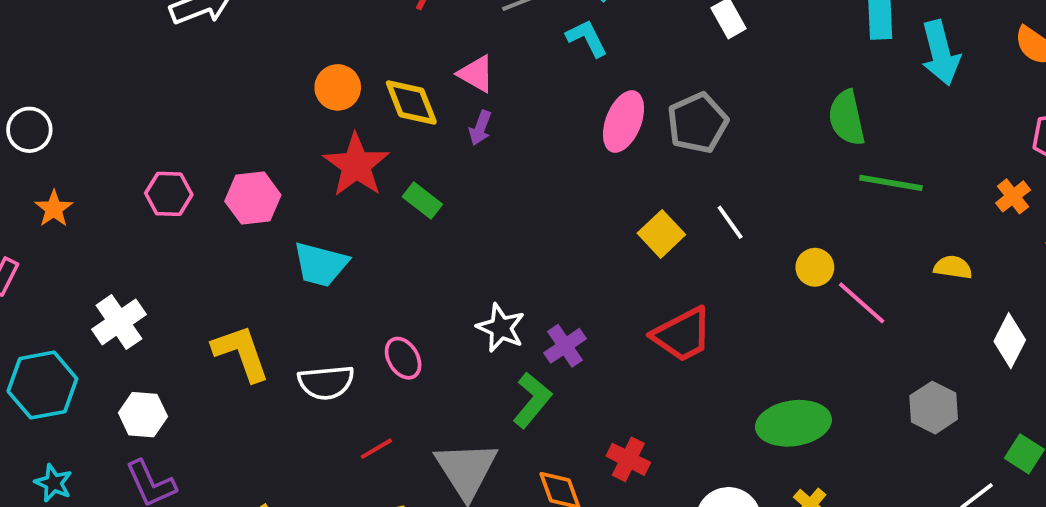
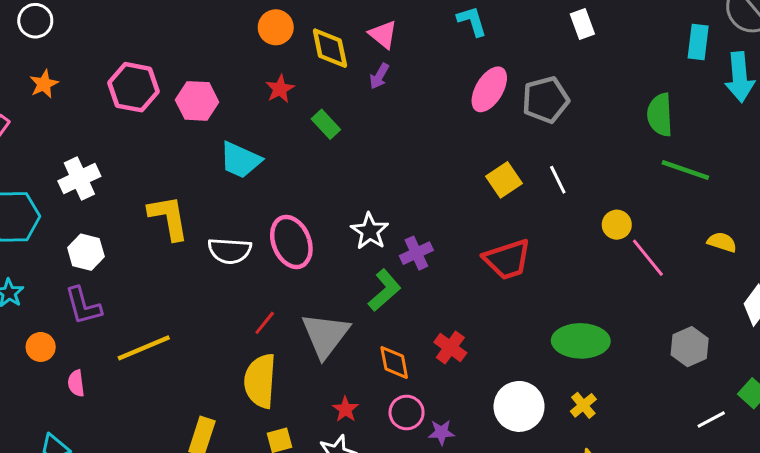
red star: (356, 165) -> (280, 89), size x0.6
pink hexagon: (169, 194) -> (133, 87), size x1.4
pink ellipse: (403, 358) -> (291, 242), size x1.6
red line: (376, 449) -> (265, 323), moved, turned -30

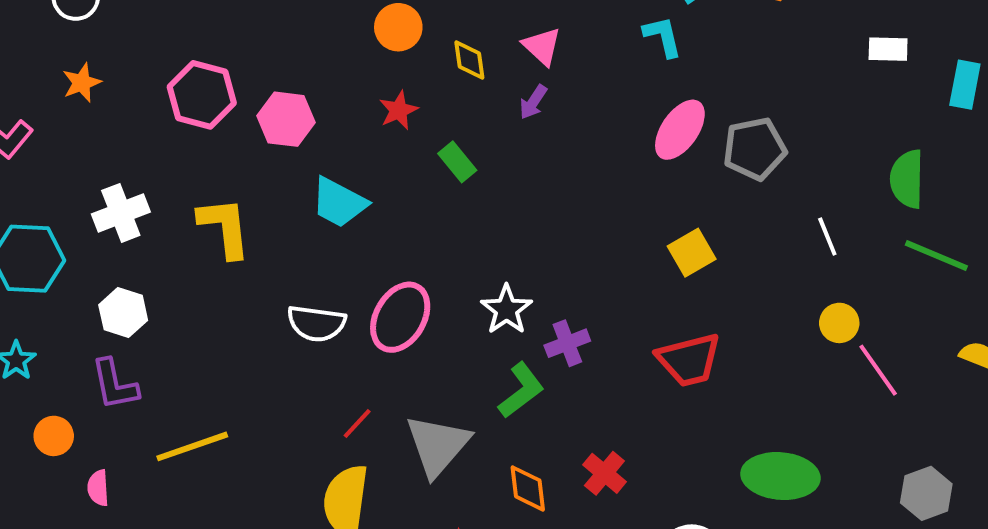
white rectangle: (582, 24) -> (888, 49), moved, turned -72
yellow diamond: (330, 48) -> (469, 60), size x0.7
white line: (558, 180) -> (827, 236), moved
yellow L-shape: (169, 218) -> (224, 227), moved
pink ellipse: (291, 242) -> (400, 317), turned 48

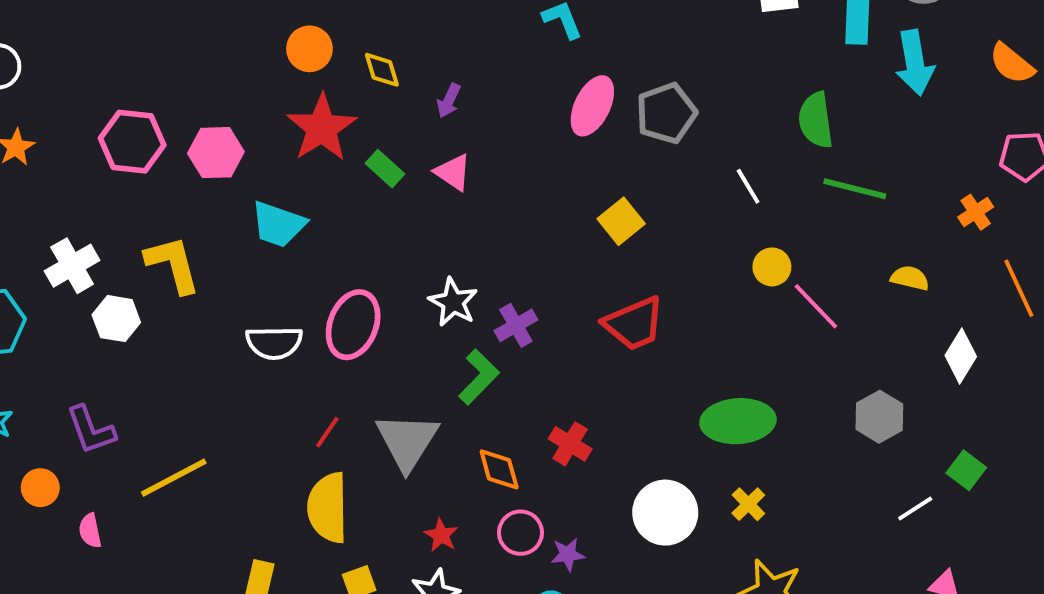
pink triangle: (542, 46) -> (453, 172), moved
red star: (399, 110) -> (322, 128), size x1.8
white hexagon: (123, 313) -> (116, 319), moved

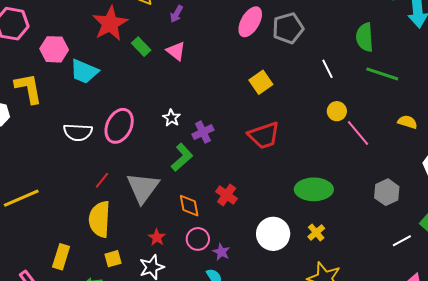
pink hexagon: (216, 153) -> (54, 49), moved
white star: (453, 302) -> (171, 118), size x0.7
purple star: (568, 554) -> (221, 252), turned 30

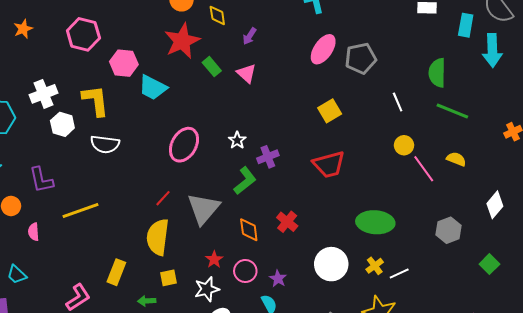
yellow semicircle: (407, 122) -> (456, 159), moved
white semicircle: (78, 132) -> (105, 144), moved
pink circle: (198, 239) -> (245, 271), moved
white line: (402, 241) -> (399, 274), moved

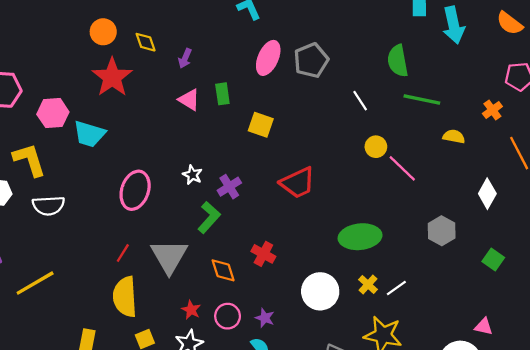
green rectangle: (212, 67) -> (222, 94), moved, turned 42
yellow square: (330, 111) -> (261, 125), moved, turned -30
yellow semicircle: (456, 159) -> (454, 136), moved

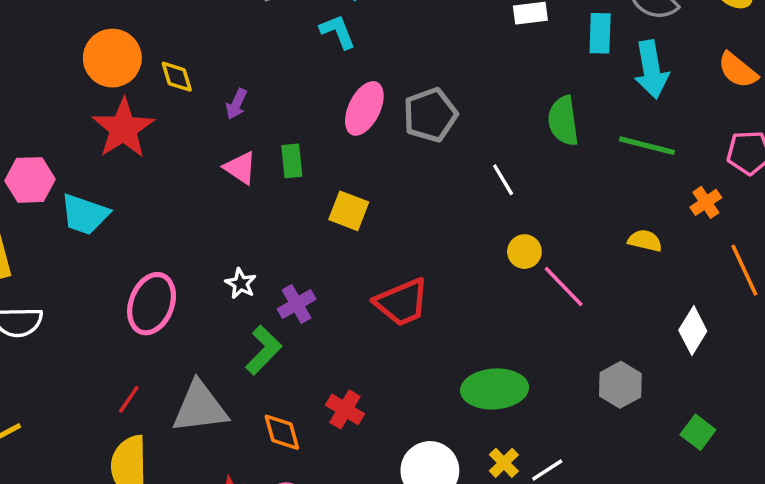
orange circle: (103, 32) -> (112, 58), size x1.4
green line: (422, 99) -> (647, 146), moved
gray triangle: (169, 256) -> (200, 407), turned 51

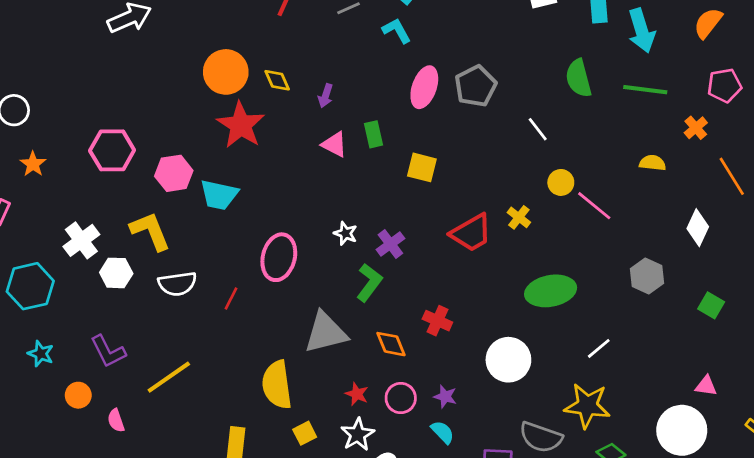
orange semicircle: (738, 70) -> (708, 23), turned 96
red line: (129, 399) -> (231, 298), moved
yellow cross: (504, 463) -> (519, 217), moved

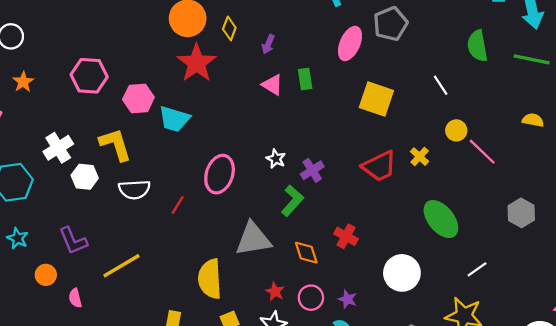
yellow diamond: (277, 80) -> (229, 28), turned 40
gray pentagon: (476, 86) -> (391, 24), moved
yellow square: (422, 167) -> (376, 99), moved, size x1.4
green ellipse: (551, 291) -> (441, 219), turned 57

